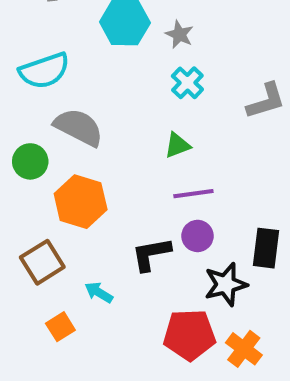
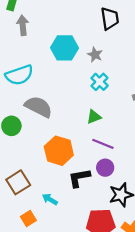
purple line: (193, 194) -> (103, 144), turned 30
orange hexagon: (81, 202) -> (59, 151), moved

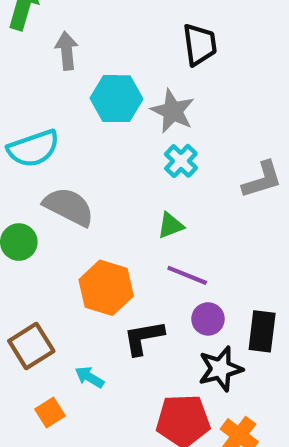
gray arrow: (23, 25) -> (67, 51), moved
gray star: (95, 55) -> (173, 111), size x1.5
purple circle: (105, 168) -> (208, 319), moved

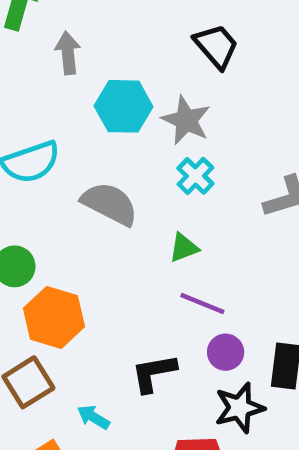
black trapezoid: (200, 45) -> (216, 46), turned -33
gray semicircle: (69, 207) -> (110, 204), moved
orange hexagon: (106, 288) -> (54, 317), moved

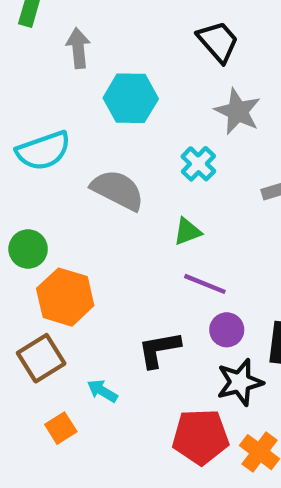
gray star: (186, 120) -> (238, 111), moved

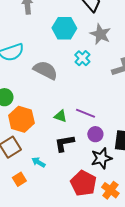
cyan hexagon: (131, 98) -> (64, 28), moved
green triangle: (187, 232) -> (60, 116), moved, turned 40
red pentagon: (201, 437) -> (83, 183), turned 30

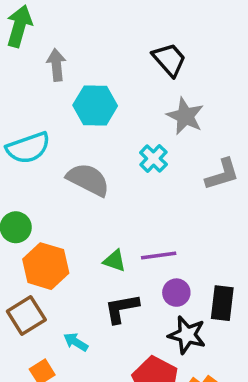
cyan hexagon: (64, 28) -> (95, 105), moved
purple line: (85, 113) -> (159, 256), turned -30
black star: (101, 158) -> (187, 335), turned 30

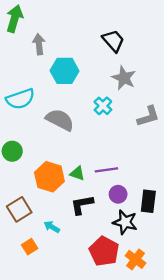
orange hexagon: (46, 266) -> (49, 177), moved

